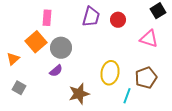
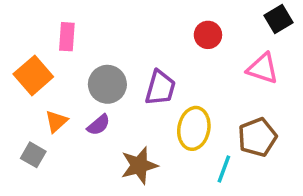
purple trapezoid: (91, 17) -> (160, 88), moved
pink rectangle: (47, 18) -> (67, 37), moved
orange square: (36, 42) -> (33, 75), moved
orange triangle: (13, 59) -> (56, 121), moved

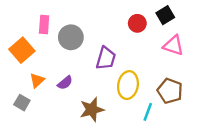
black square: (279, 19) -> (165, 15), moved
gray circle: (107, 84) -> (71, 37), moved
brown pentagon: (257, 137) -> (170, 91), turned -30

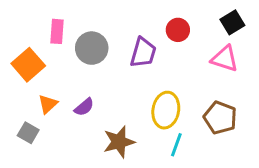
black square: (165, 15) -> (232, 22), moved
purple trapezoid: (106, 58) -> (143, 53), moved
cyan line: (148, 112) -> (176, 145), moved

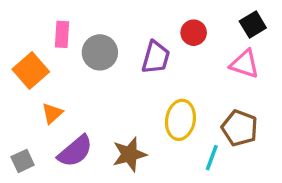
purple semicircle: (84, 107) -> (75, 151), moved, size x1.6
gray square: (28, 133) -> (23, 161), moved, turned 35
cyan line: (176, 145) -> (212, 158), moved

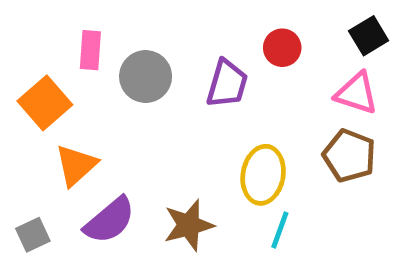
orange triangle: (52, 113) -> (76, 165), size x1.4
brown pentagon: (240, 128) -> (349, 156), moved
cyan line: (212, 158) -> (280, 230), moved

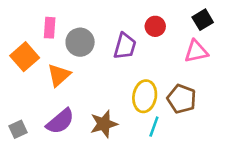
pink triangle: (357, 93) -> (196, 51), turned -30
brown pentagon: (349, 156) -> (182, 99), moved
orange triangle: (76, 165) -> (59, 75), moved

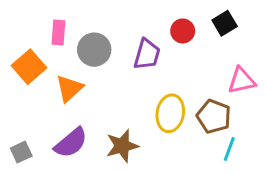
black square: (203, 20) -> (225, 23), moved
pink triangle: (196, 51) -> (242, 81), moved
cyan line: (154, 127) -> (229, 149), moved

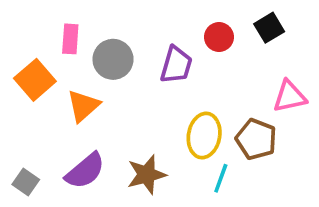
cyan line: (229, 149) -> (221, 178), moved
gray square: (21, 152) -> (26, 182), turned -30

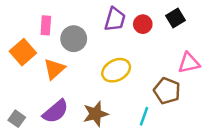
purple trapezoid: (176, 65) -> (115, 19), moved
yellow ellipse: (204, 136) -> (116, 70), moved, turned 52

